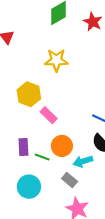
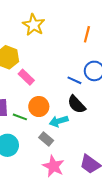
yellow star: (56, 60) -> (34, 25), turned 30

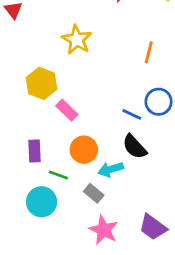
green line: (20, 117) -> (58, 175), moved

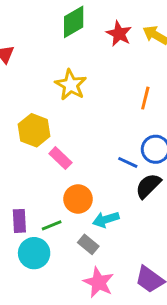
black semicircle: (135, 147) -> (148, 186), moved, turned 88
purple rectangle: (34, 151) -> (19, 221), moved
green line: (58, 175) -> (52, 225), turned -42

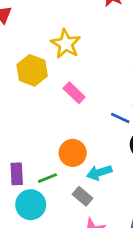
yellow hexagon: (34, 130) -> (32, 70), moved
pink rectangle: (60, 158) -> (74, 93), moved

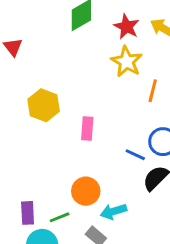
yellow star: (66, 44) -> (127, 62), moved
pink rectangle: (74, 93) -> (87, 129), turned 50

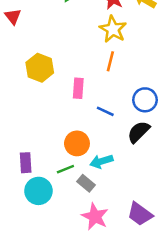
orange line: (153, 91) -> (110, 61), moved
blue line: (135, 155) -> (105, 111), moved
green line: (60, 217) -> (65, 169), moved

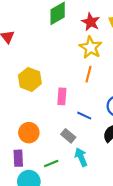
orange circle: (77, 143) -> (29, 133), moved
cyan arrow: (101, 161) -> (81, 157), turned 84
gray rectangle: (86, 183) -> (68, 136), moved

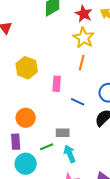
gray rectangle: (68, 136) -> (63, 133), moved, turned -40
cyan arrow: (81, 157) -> (70, 154), moved

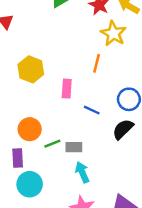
yellow star: (84, 38) -> (113, 34), moved
green line: (47, 147) -> (52, 144), moved

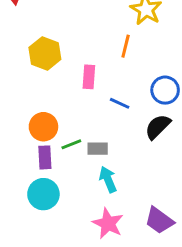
purple rectangle: (18, 158) -> (45, 157), moved

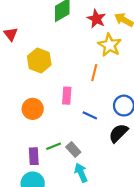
yellow hexagon: (45, 53) -> (39, 60), moved
orange circle: (43, 127) -> (33, 109), moved
gray rectangle: (98, 149) -> (73, 150), turned 48

